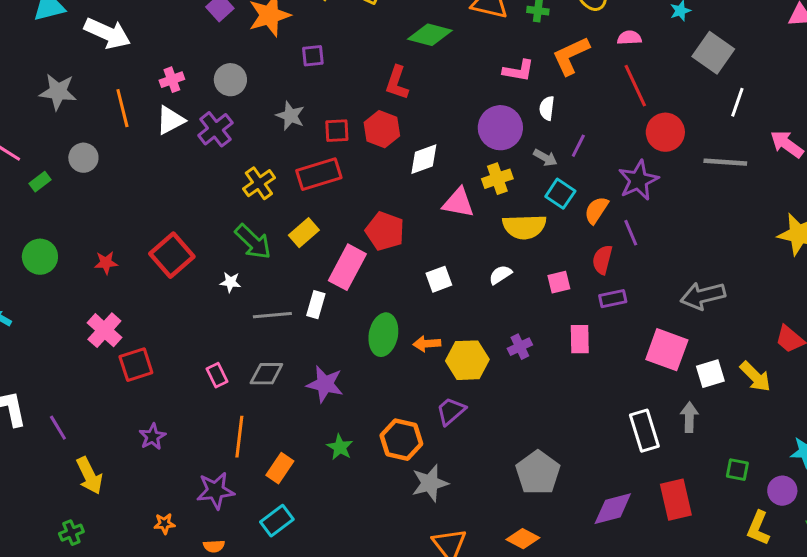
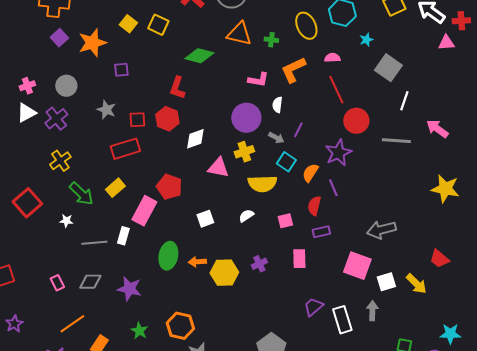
yellow cross: (259, 183) -> (60, 161), moved
purple trapezoid: (451, 411) -> (313, 307), moved
orange line: (239, 437) -> (72, 324), turned 48

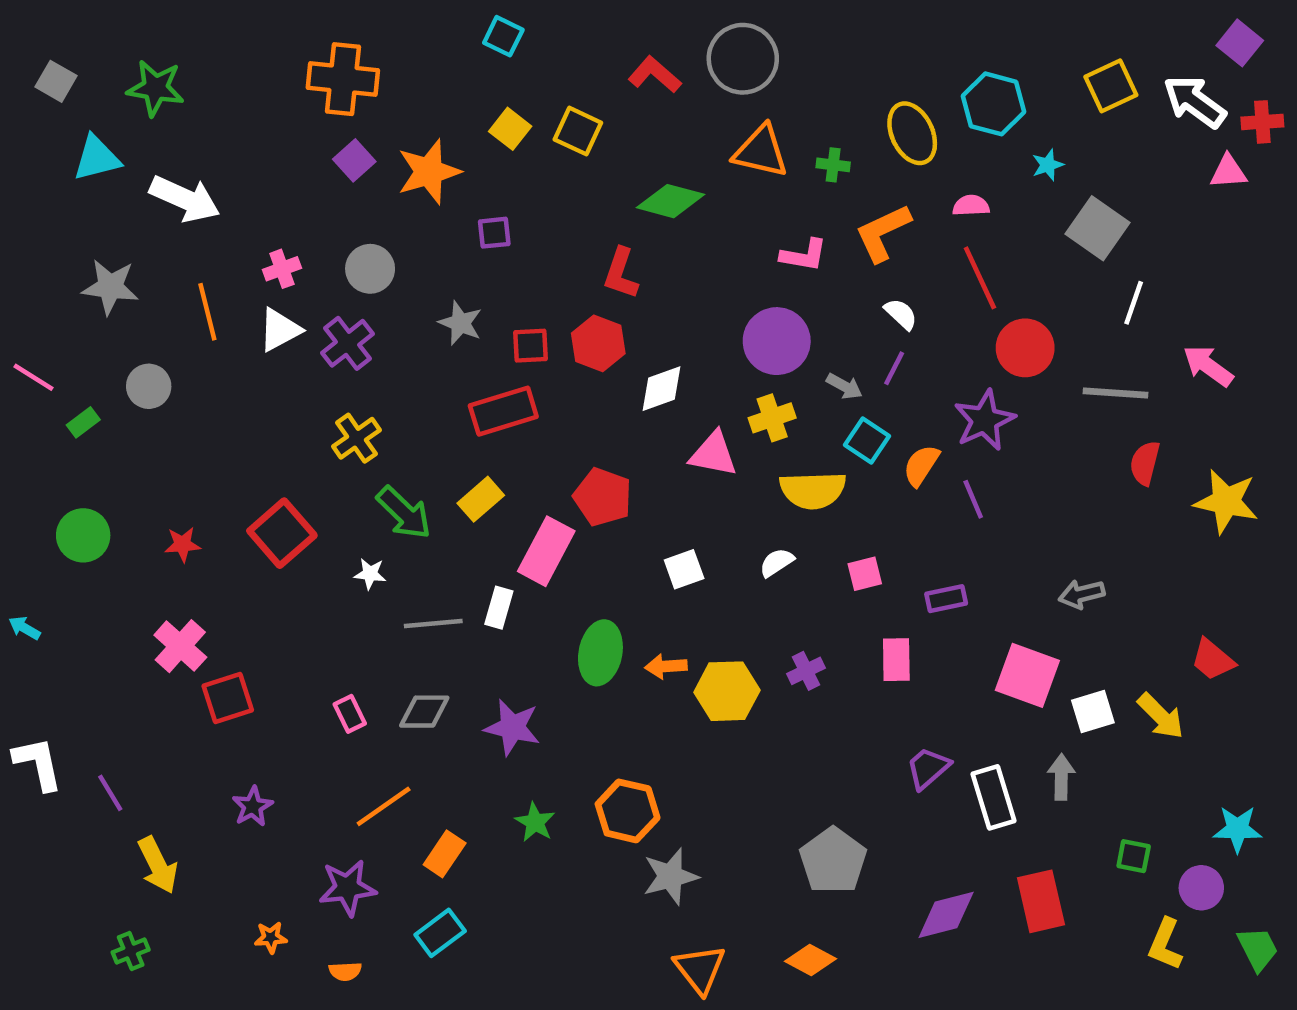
white semicircle: (277, 105) -> (901, 314), moved, turned 126
red semicircle: (314, 206) -> (1145, 463), moved
gray arrow: (381, 230) -> (1082, 594), size x0.7

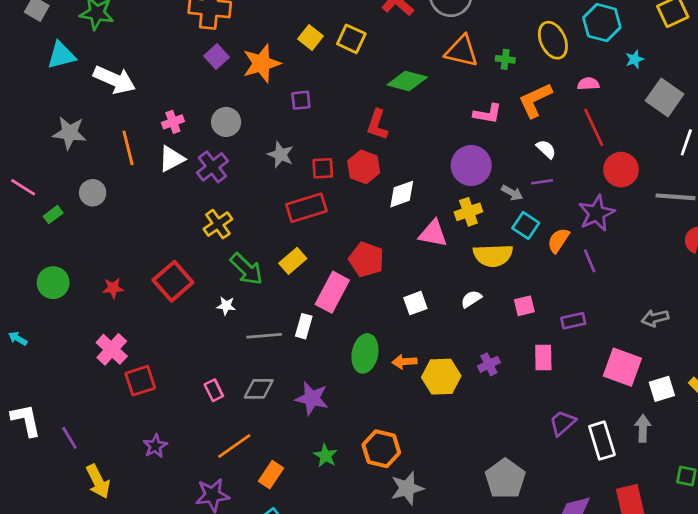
purple line: (894, 368) -> (542, 182), turned 55

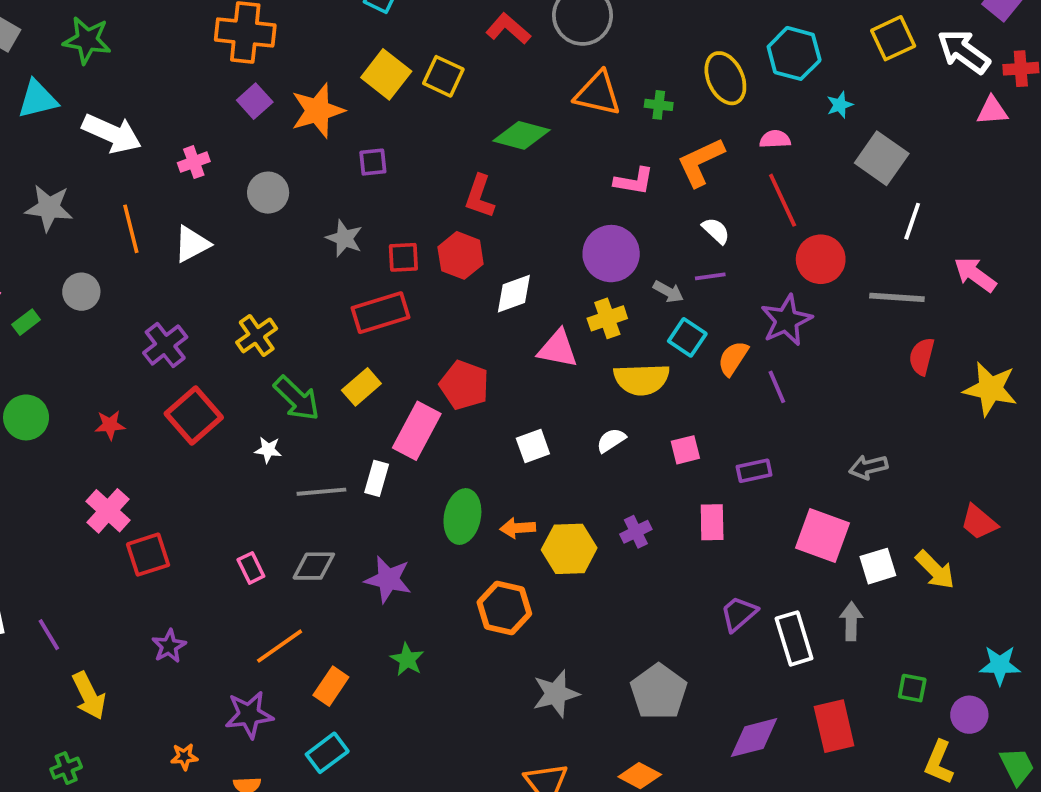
yellow square: (310, 38) -> (386, 74), size x1.4
pink cross: (173, 122) -> (194, 162), moved
purple cross: (212, 167) -> (165, 345), moved
orange hexagon: (381, 449) -> (504, 608), moved
gray star: (407, 488) -> (556, 694), moved

